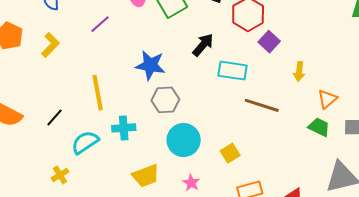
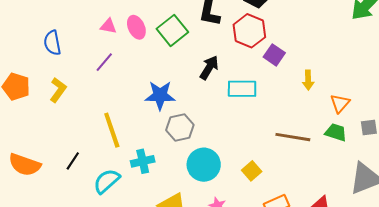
brown line: (262, 105) -> (293, 137), moved

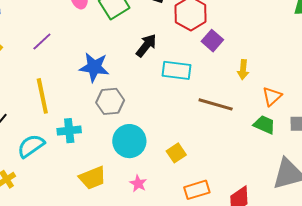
purple line: (104, 62) -> (42, 42), moved
brown line: (293, 137) -> (216, 104), moved

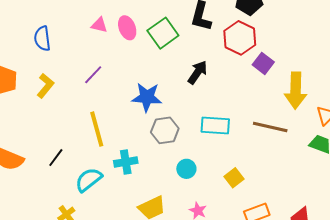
cyan rectangle: (176, 70) -> (215, 126), moved
yellow arrow: (243, 70) -> (296, 90), size x1.8
cyan circle: (129, 141) -> (186, 169), size x0.6

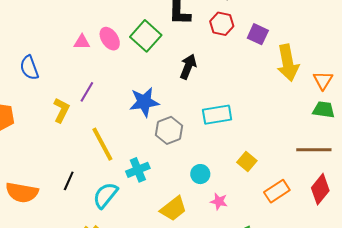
red hexagon: (240, 38) -> (222, 24), size x0.7
purple square: (263, 63) -> (258, 34), moved
yellow L-shape: (45, 86) -> (61, 110), moved
brown line: (270, 127) -> (314, 150), moved
cyan circle: (186, 169) -> (200, 174), moved

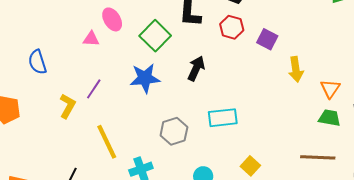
pink ellipse: (110, 39) -> (112, 19), moved
yellow arrow: (288, 63) -> (296, 69), size x0.7
blue star: (144, 102) -> (145, 78), moved

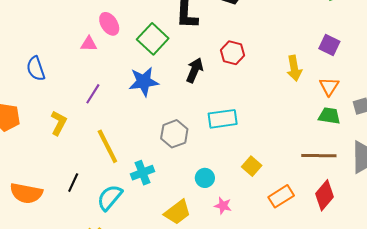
red hexagon: (232, 27) -> (232, 53), moved
purple square: (267, 39) -> (329, 45), moved
yellow L-shape: (67, 106) -> (59, 123), moved

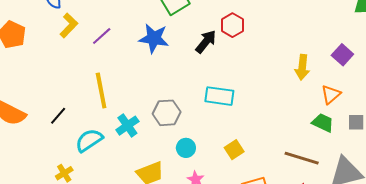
red hexagon: (232, 53) -> (232, 25), moved
yellow L-shape: (59, 123) -> (69, 25), moved
gray hexagon: (174, 134) -> (167, 113), moved
cyan cross: (142, 173) -> (127, 126), turned -30

